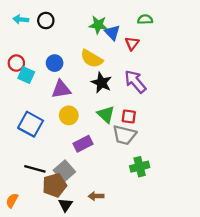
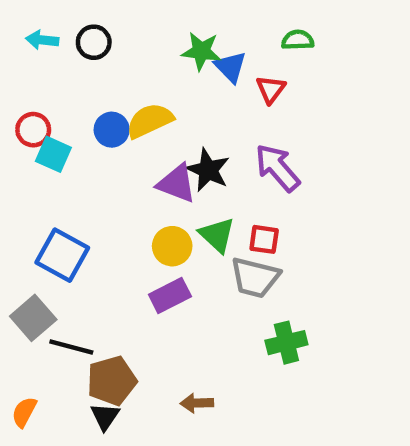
yellow semicircle: (92, 59) -> (150, 121), moved, turned 125
purple triangle: (61, 89) -> (177, 183), moved, turned 30
yellow circle: (69, 115) -> (172, 246), moved
gray square: (64, 171) -> (33, 318), moved
black triangle: (65, 205) -> (105, 417), moved

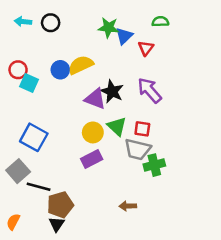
blue triangle: (230, 67) -> (124, 36), turned 30
green cross: (286, 343) -> (154, 165), moved
brown arrow: (197, 403) -> (128, 206), moved

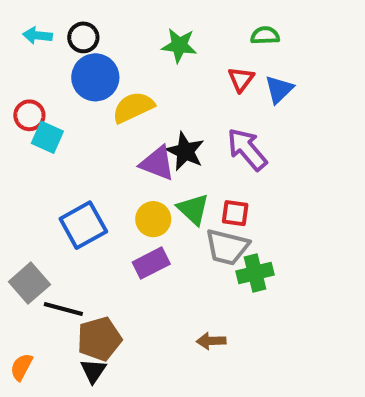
blue triangle: (124, 36) -> (279, 89), moved
blue circle: (60, 70) -> (95, 77), moved, size x1.5
blue square: (34, 137) -> (83, 225), moved, turned 32

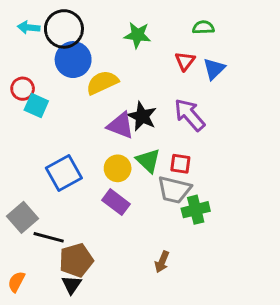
black circle: (83, 37) -> (64, 29), size x1.6
purple rectangle: (151, 263) -> (116, 202), turned 64
brown arrow: (211, 341) -> (162, 262), turned -65

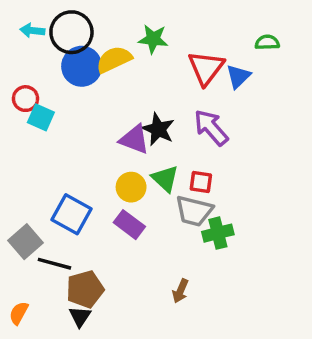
green semicircle: (203, 27) -> (267, 42), moved
red triangle: (185, 61) -> (206, 68), size x1.6
yellow semicircle: (102, 83) -> (114, 59), moved
blue square: (64, 173) -> (71, 214), moved, turned -32

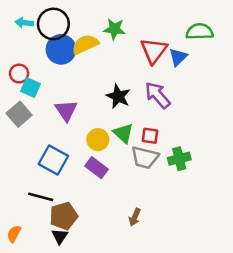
green semicircle: (267, 42) -> (200, 32), size x1.5
purple triangle: (134, 139) -> (66, 110), moved, turned 35
green cross: (218, 233) -> (179, 159), moved
gray square: (25, 242) -> (19, 114), moved

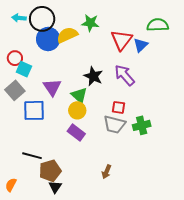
green triangle: (123, 133) -> (79, 95), moved
blue square: (53, 160) -> (34, 110), moved, turned -30
black triangle: (60, 236) -> (55, 187), moved

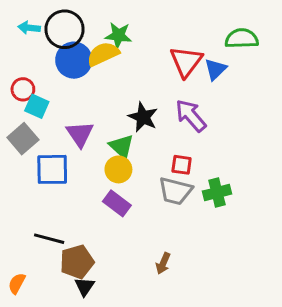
green star: (90, 23) -> (118, 35), moved

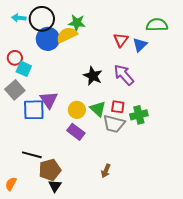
red triangle: (186, 62) -> (121, 40), size x0.7
purple triangle: (80, 134) -> (49, 100), moved
green triangle: (122, 146) -> (98, 109), moved
green cross: (217, 193) -> (139, 115), moved

